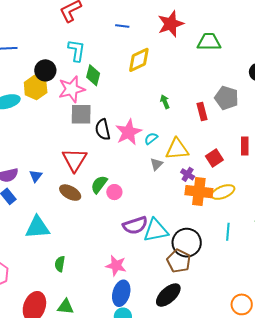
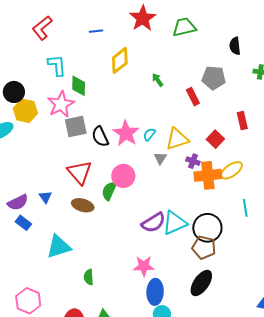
black circle: (45, 70) -> (14, 92), moved
green arrow: (165, 102) -> (158, 80), moved
pink circle: (114, 192) -> (123, 176), moved, size x1.5

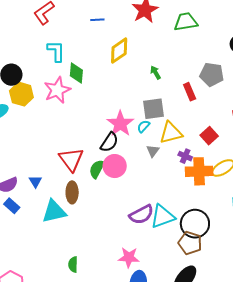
gray square: (76, 127) -> (153, 109), moved
black semicircle: (100, 137) -> (109, 142), moved, turned -125
green semicircle: (109, 191) -> (97, 169), moved
brown ellipse: (83, 205) -> (72, 192), turned 70
cyan triangle: (59, 247) -> (54, 211), moved

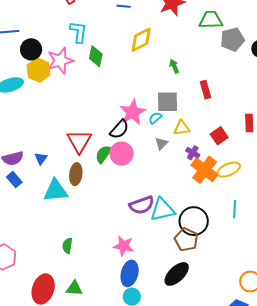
gray pentagon: (212, 74) -> (232, 39), moved, turned -30
pink star: (57, 90) -> (60, 61), moved
yellow triangle: (171, 133) -> (182, 128), size x0.7
orange cross: (199, 171) -> (205, 170), turned 32

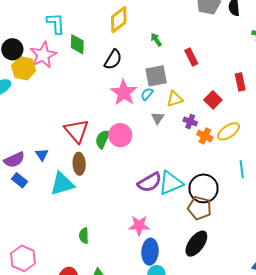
black semicircle: (119, 129) -> (113, 59), moved
orange cross: (205, 170) -> (205, 136), size x0.6

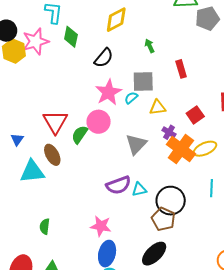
gray triangle: (158, 118) -> (136, 144), moved, size x1.6
pink circle: (120, 135) -> (99, 122), moved
orange cross: (205, 136) -> (181, 149), size x1.8
brown ellipse: (79, 164) -> (52, 155), turned -35
cyan triangle: (171, 183) -> (139, 189), size x0.6

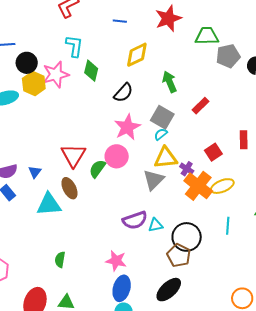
green arrow: (150, 46) -> (170, 82), size x1.5
red rectangle: (181, 69) -> (200, 106), turned 60
gray square: (143, 82) -> (162, 117), turned 30
cyan semicircle: (131, 98) -> (161, 134), moved
yellow triangle: (158, 107) -> (166, 158), moved, size x1.4

